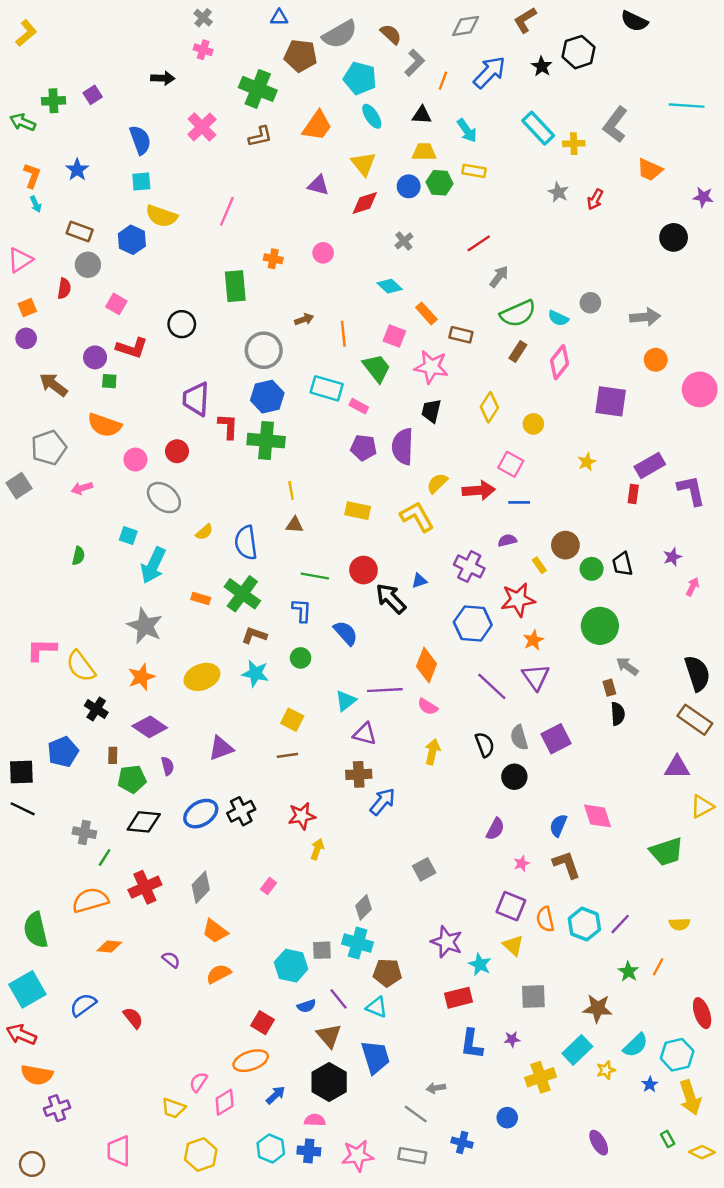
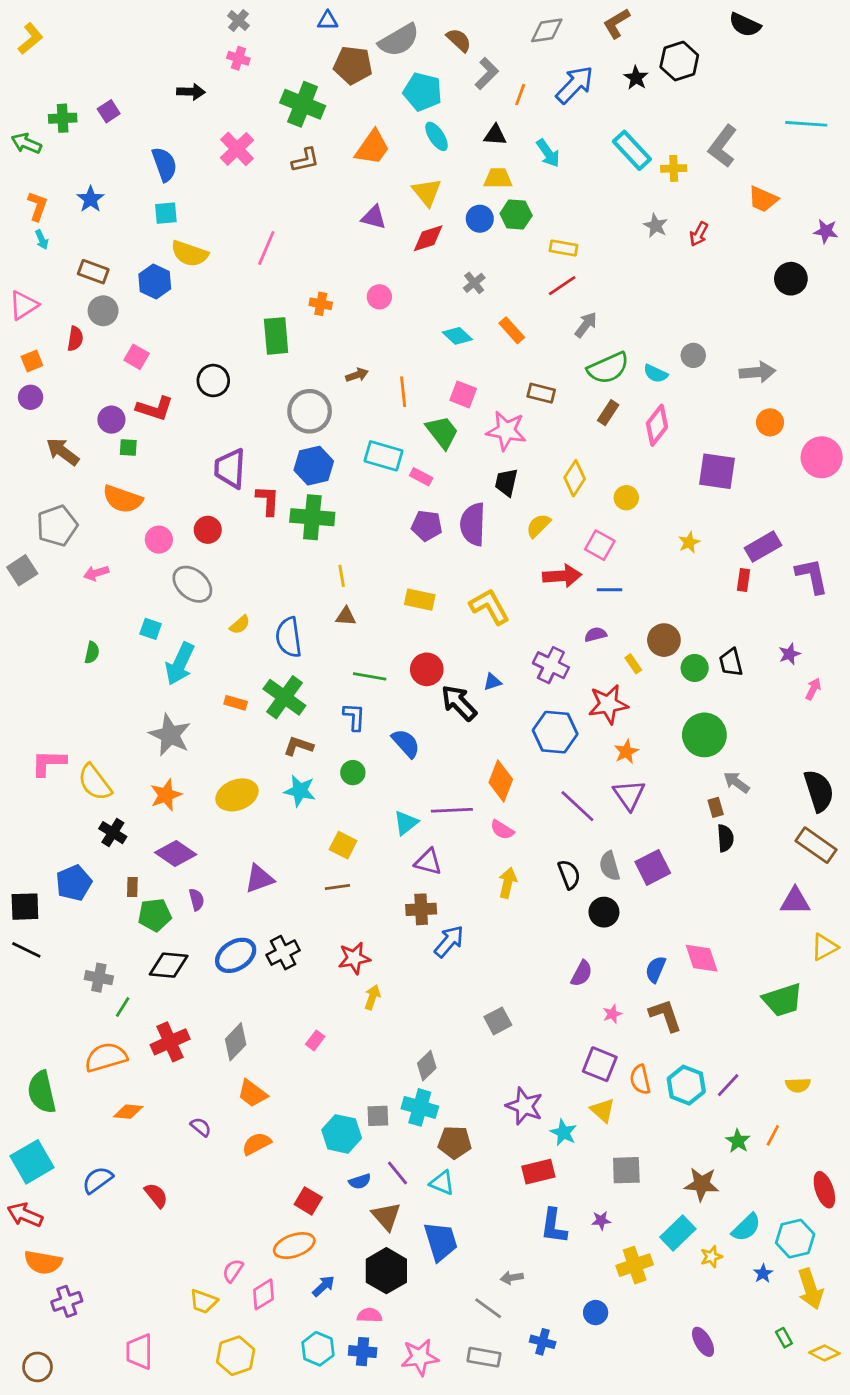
yellow rectangle: (474, 171) -> (563, 248), moved
orange rectangle: (426, 313) -> (512, 330), moved
yellow semicircle: (437, 483) -> (538, 526), moved

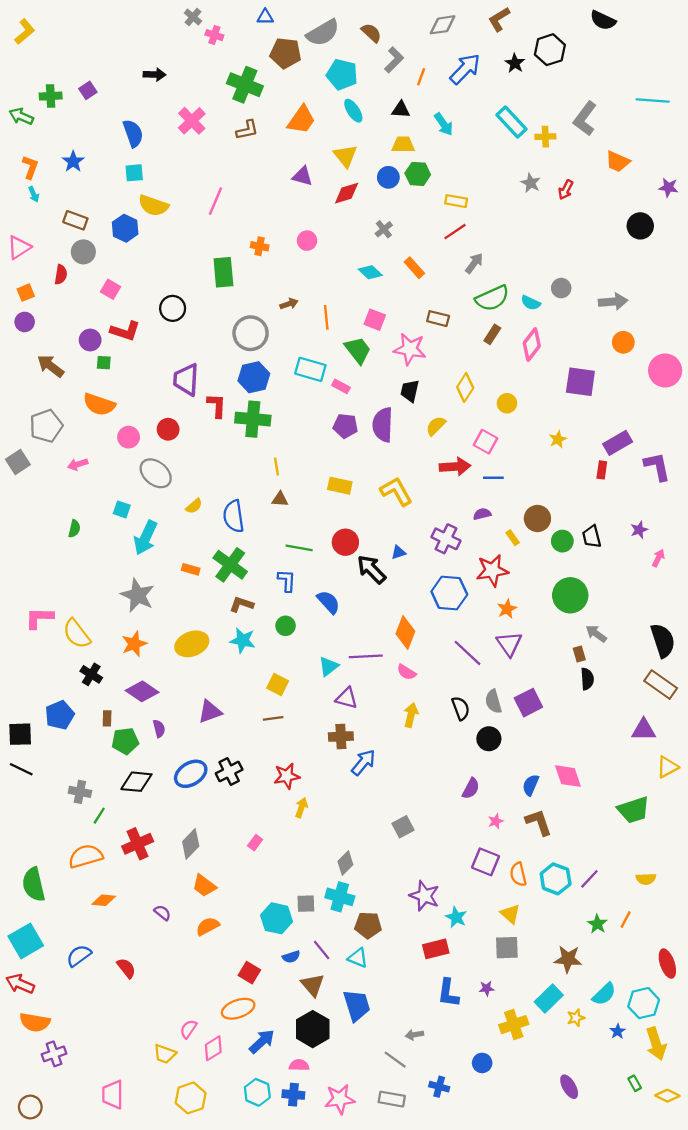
pink cross: (238, 58) -> (214, 35), moved
yellow triangle: (603, 1110) -> (510, 914), moved
blue arrow: (324, 1286) -> (262, 1041), size x1.4

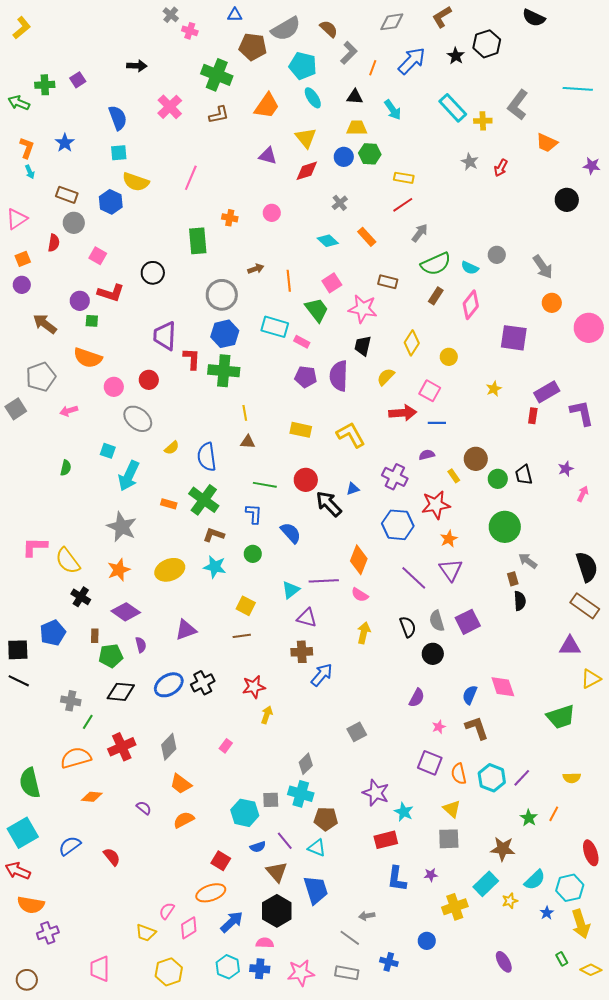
gray arrow: (613, 302) -> (543, 267), turned 60
pink square: (375, 320) -> (332, 283), turned 36

